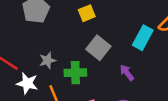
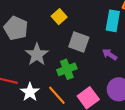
gray star: (47, 60) -> (37, 55), moved, size x1.5
white star: (27, 83) -> (30, 92), turned -30

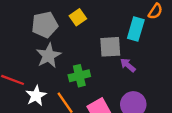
gray pentagon: (16, 28) -> (45, 25), moved, turned 30
gray square: (79, 42) -> (110, 47), moved, turned -30

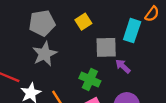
yellow square: (78, 17) -> (83, 22), moved
green cross: (79, 76) -> (90, 80), moved, turned 36

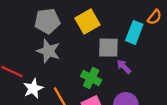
yellow square: (83, 22) -> (88, 21), size x1.5
gray star: (45, 54) -> (48, 51), turned -30

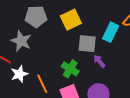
gray star: (48, 51) -> (21, 41), moved

